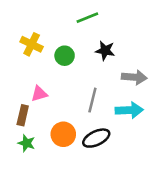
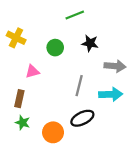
yellow cross: (32, 44) -> (16, 38), moved
pink triangle: (39, 94) -> (32, 71), moved
orange circle: (63, 134) -> (53, 132), moved

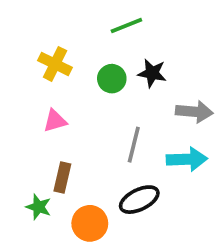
yellow cross: (16, 38) -> (55, 64), moved
green circle: (55, 48) -> (112, 79), moved
brown rectangle: (19, 99) -> (62, 178), moved

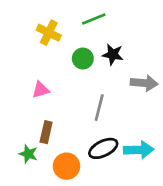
yellow cross: (55, 64) -> (49, 33), moved
cyan arrow: (187, 159) -> (139, 150), moved

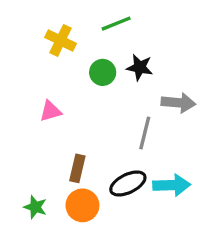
gray line: (99, 108) -> (145, 133), moved
brown rectangle: (46, 132) -> (77, 168), moved
green star: (28, 154) -> (35, 207), moved

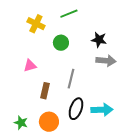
black star: (140, 67) -> (99, 40), moved
gray line: (145, 133) -> (71, 79), moved
brown rectangle: (77, 168) -> (45, 91), moved
black ellipse: (128, 183) -> (76, 109), turned -45

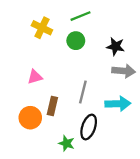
green circle: (61, 43) -> (76, 41), moved
cyan arrow: (102, 110) -> (118, 104), moved
orange circle: (49, 122) -> (30, 118), moved
green star: (21, 123) -> (66, 143), moved

